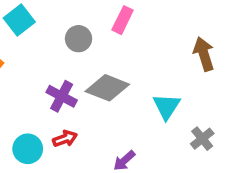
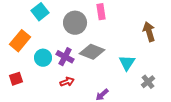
pink rectangle: (123, 20) -> (101, 12), turned -35
gray circle: (79, 39) -> (75, 23), size x1.5
cyan circle: (28, 149) -> (43, 58), moved

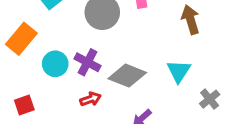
brown arrow: (149, 32) -> (190, 20), moved
gray diamond: (92, 52) -> (127, 76), moved
red square: (16, 79) -> (24, 105), moved

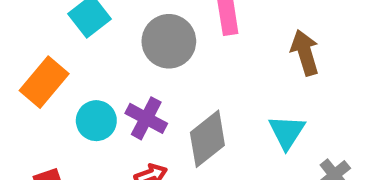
gray diamond: (127, 76) -> (207, 139), turned -60

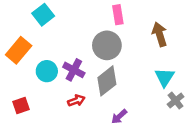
gray circle: (169, 41) -> (107, 45), moved
cyan triangle: (287, 132) -> (165, 77), moved

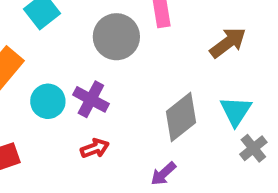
brown arrow: (160, 34) -> (228, 43), turned 70
gray circle: (107, 45) -> (116, 37), moved
gray diamond: (107, 81) -> (181, 117), moved

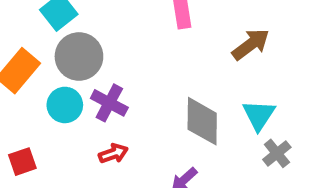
gray circle: (116, 37) -> (79, 56), moved
gray diamond: (181, 117) -> (202, 121), turned -51

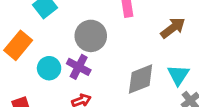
gray circle: (79, 56) -> (91, 36), moved
gray diamond: (202, 121) -> (141, 79), turned 68

